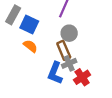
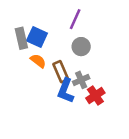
gray rectangle: (13, 15) -> (21, 38), moved, turned -42
brown rectangle: (64, 50) -> (61, 72), moved

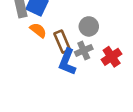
gray circle: (81, 47) -> (89, 26), moved
red cross: (95, 96) -> (112, 57), moved

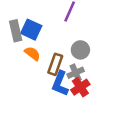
brown rectangle: (62, 42) -> (55, 64), turned 42
red cross: (112, 57) -> (80, 87), moved

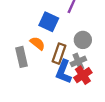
blue square: (31, 30) -> (49, 22), moved
gray rectangle: (16, 31) -> (22, 57), moved

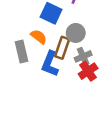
gray circle: (83, 40) -> (76, 33), moved
blue L-shape: (64, 72) -> (50, 64), moved

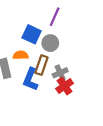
gray circle: (76, 33) -> (50, 43), moved
orange semicircle: (39, 37) -> (21, 55), turned -40

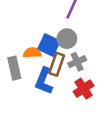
blue square: (32, 34) -> (49, 45), moved
gray cross: (60, 73) -> (77, 62), moved

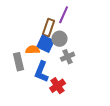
brown rectangle: (57, 64) -> (49, 28), moved
red cross: (84, 89) -> (58, 86), moved

